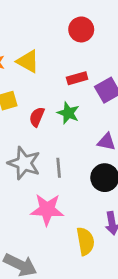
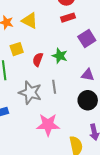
red rectangle: (77, 78) -> (68, 18), moved
gray line: (59, 168) -> (54, 87), moved

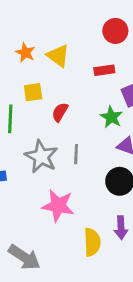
red rectangle: (68, 18) -> (104, 70), moved
green star: (60, 56) -> (111, 117), moved

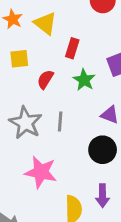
red rectangle: (104, 70) -> (72, 48), moved, turned -66
green star: (111, 117) -> (84, 80), moved

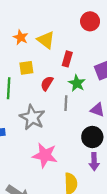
gray line: (60, 121) -> (66, 103), moved
purple arrow: (102, 196) -> (94, 162), moved

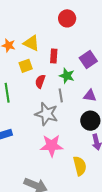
yellow square: (26, 68) -> (26, 66), moved
gray star: (32, 117) -> (46, 114), moved

